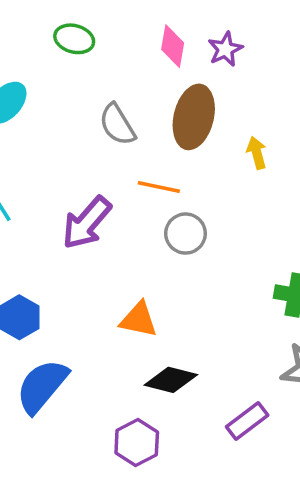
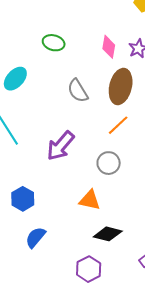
orange line: (159, 187) -> (118, 125), moved, turned -55
gray circle: (186, 234) -> (109, 163), moved
blue semicircle: (42, 386) -> (35, 237), size x0.7

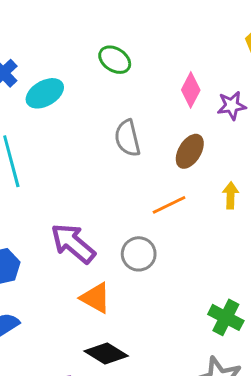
brown ellipse: (121, 86) -> (190, 151), size x0.7
purple arrow: (61, 146) -> (73, 243), moved, turned 72

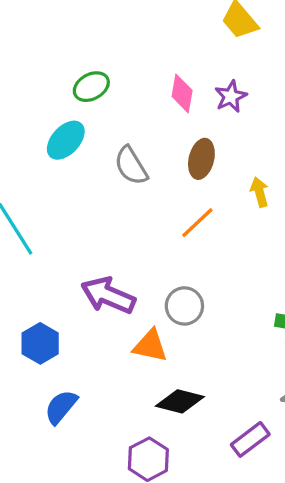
green ellipse: (115, 60) -> (91, 87), turned -44
cyan ellipse: (45, 93) -> (66, 140), moved
gray circle: (139, 254) -> (184, 306), moved

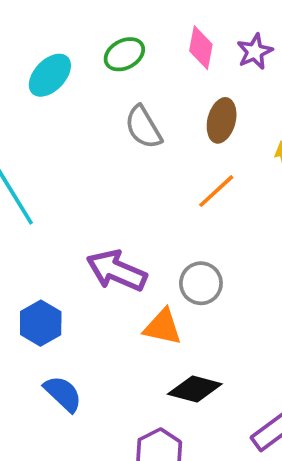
green ellipse: (91, 87) -> (124, 54), moved
cyan ellipse: (66, 140) -> (50, 75), moved
blue semicircle: (61, 407) -> (63, 394), turned 93

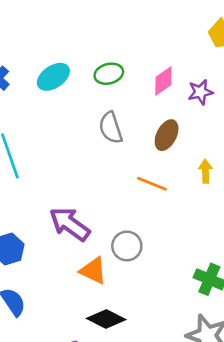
pink diamond: (201, 48) -> (163, 81), turned 32
orange line: (216, 191) -> (152, 184), turned 52

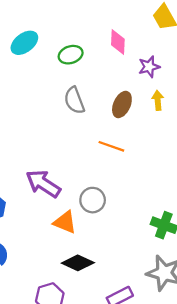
cyan ellipse: (53, 77) -> (24, 43), moved
pink diamond: (163, 81) -> (118, 42), moved, turned -50
yellow arrow: (205, 171) -> (158, 100), moved

